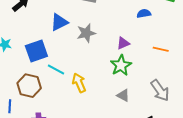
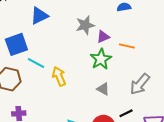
gray star: (86, 33) -> (85, 25), moved
orange line: (161, 49) -> (127, 46), moved
gray arrow: (160, 90) -> (140, 84), turned 75

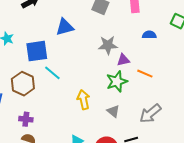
yellow arrow: (59, 76) -> (83, 100), moved

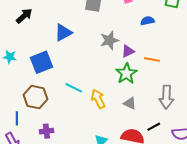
cyan line: (52, 73) -> (74, 88), moved
gray arrow: (150, 113) -> (166, 97), turned -35

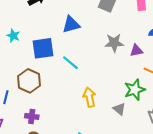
purple triangle: (128, 51) -> (136, 51), moved
green star: (126, 74) -> (135, 90), moved
cyan line: (74, 88) -> (70, 63), moved

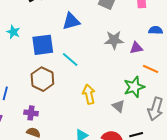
brown hexagon: (29, 81) -> (42, 79), moved

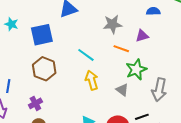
purple triangle: (136, 48) -> (142, 36), moved
cyan line: (70, 59) -> (86, 55), moved
orange line: (151, 69) -> (121, 49), moved
purple cross: (31, 113) -> (35, 103), turned -32

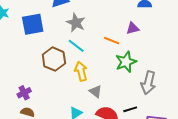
gray star: (113, 24) -> (76, 23), moved, turned 30
brown hexagon: (44, 69) -> (54, 59), moved
gray triangle: (122, 90) -> (95, 91), moved

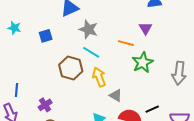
blue square: (33, 24) -> (46, 36), size x0.6
purple triangle: (133, 28) -> (145, 28), turned -40
gray arrow: (148, 83) -> (179, 73), moved

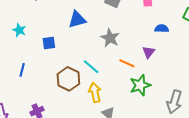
gray star: (88, 29) -> (110, 38), moved
blue line: (16, 90) -> (22, 70), moved

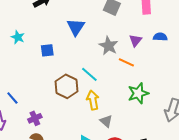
blue triangle: (77, 20) -> (76, 27), turned -42
purple triangle: (149, 52) -> (135, 40), moved
orange line: (127, 63) -> (126, 62), moved
blue line: (22, 70) -> (12, 98), moved, turned -56

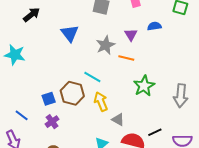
cyan star: (18, 37) -> (15, 55), size x1.5
gray star: (108, 46) -> (105, 45), turned 30
blue square: (47, 50) -> (49, 99), moved
purple cross: (35, 118) -> (52, 122), moved

